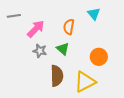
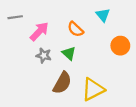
orange semicircle: (69, 27) -> (75, 29), turned -56
orange circle: (99, 57) -> (120, 46), moved
brown semicircle: (57, 76) -> (62, 83), turned 30

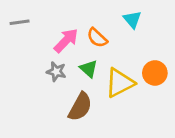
pink arrow: (39, 31) -> (66, 41), moved
orange circle: (120, 46) -> (155, 73), moved
yellow triangle: (93, 89) -> (120, 83), moved

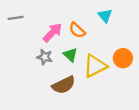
brown semicircle: (80, 107) -> (64, 85), turned 35

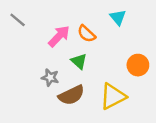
gray line: (16, 18) -> (18, 20), turned 48
gray star: (45, 57) -> (50, 78), moved
yellow triangle: (95, 66) -> (113, 96), moved

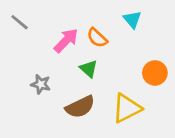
gray star: (50, 78) -> (41, 84), moved

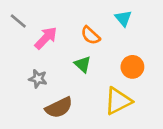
pink arrow: (66, 41) -> (46, 38), moved
orange circle: (155, 73) -> (132, 67), moved
brown semicircle: (80, 107) -> (59, 108), moved

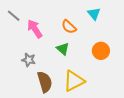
pink arrow: (46, 38) -> (35, 29), turned -78
yellow triangle: (118, 101) -> (74, 81), moved
brown semicircle: (59, 108) -> (45, 82), turned -80

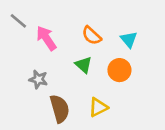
cyan triangle: (94, 14) -> (129, 39), moved
orange circle: (101, 51) -> (119, 70), moved
yellow triangle: (74, 81) -> (98, 107), size x0.7

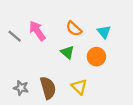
gray line: (18, 21) -> (15, 36), moved
gray star: (38, 79) -> (21, 88), moved
yellow triangle: (98, 107) -> (79, 87), turned -49

